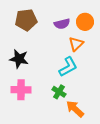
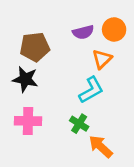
brown pentagon: (26, 20) -> (35, 47), moved

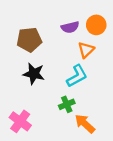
black star: (25, 79) -> (34, 74), moved
pink cross: (28, 121) -> (20, 121), moved, turned 35
green cross: (79, 124) -> (67, 104), turned 35

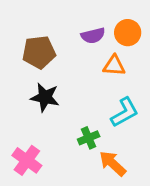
orange triangle: (86, 50) -> (114, 66), turned 48
cyan L-shape: (77, 76) -> (125, 112), moved

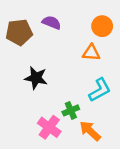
purple semicircle: (93, 36) -> (52, 23), moved, turned -144
brown pentagon: (39, 52) -> (19, 32), moved
pink cross: (27, 160) -> (49, 127), moved

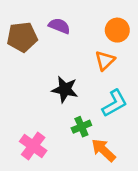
orange triangle: (91, 53) -> (105, 60), turned -48
black star: (36, 78) -> (65, 89), moved
pink cross: (49, 127) -> (33, 146), moved

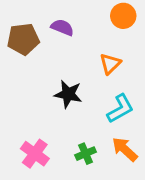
orange circle: (117, 30) -> (123, 16), moved
green cross: (81, 127) -> (86, 154), moved
orange arrow: (103, 150) -> (125, 149), moved

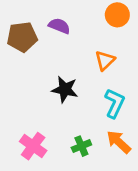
cyan L-shape: (120, 109) -> (115, 103), turned -36

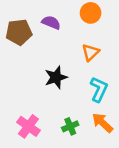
orange circle: (117, 15) -> (91, 13), moved
black star: (65, 89) -> (56, 77), turned -30

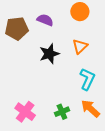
black star: (56, 77) -> (49, 54), moved

